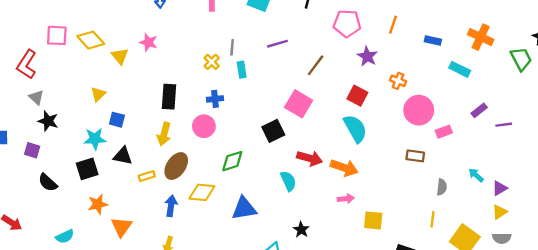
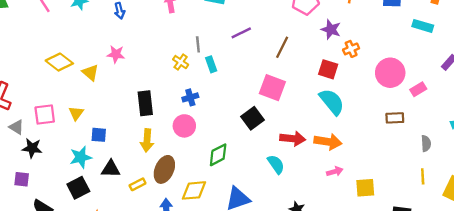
pink square: (57, 35) -> (45, 114), moved
orange cross: (398, 81) -> (351, 49), moved, turned -35

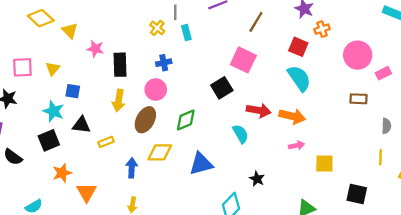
pink star: (116, 54) -> (95, 49), moved
cyan star: (81, 157) -> (54, 111), turned 30
brown ellipse: (164, 169) -> (145, 120), moved

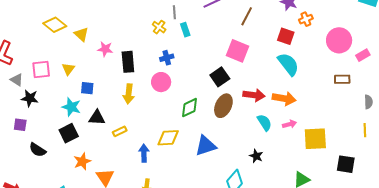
brown ellipse: (145, 120) -> (223, 106), moved
cyan semicircle: (241, 134) -> (264, 123), moved
yellow square: (324, 164) -> (315, 139), size x1.4

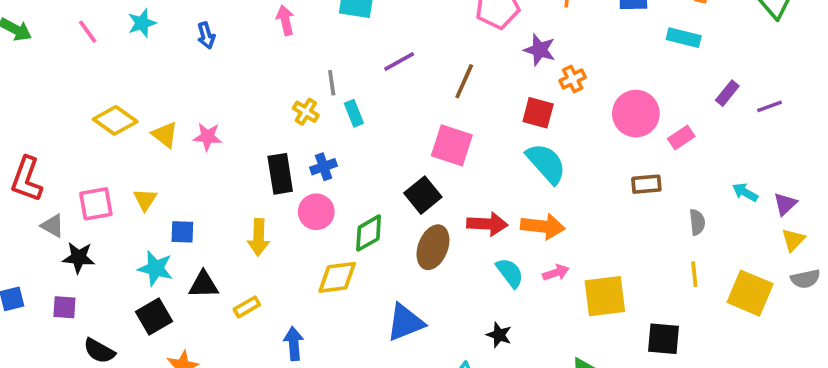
pink star: (105, 49) -> (207, 137), moved
black rectangle: (128, 62) -> (280, 174), moved
green diamond: (189, 108) -> (369, 233), moved
yellow diamond: (168, 138) -> (337, 277), moved

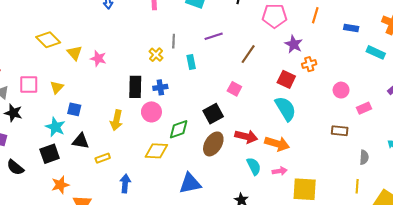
cyan rectangle: (354, 113) -> (191, 62), moved
pink circle: (636, 114) -> (341, 90), size x0.6
pink square: (452, 145) -> (234, 89), size x0.6

